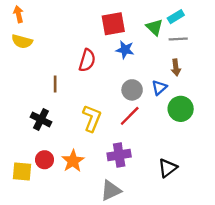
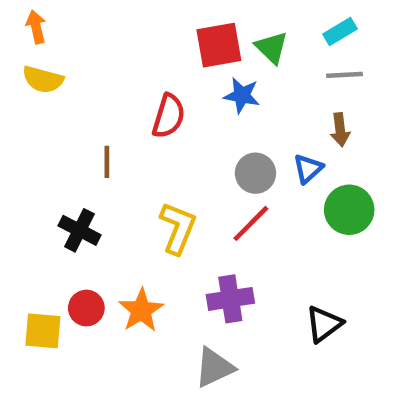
green triangle: (155, 27) -> (271, 47), moved

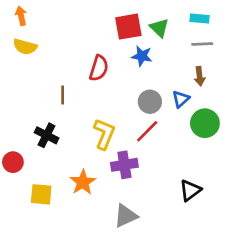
cyan rectangle: (340, 31) -> (200, 18), turned 36
purple cross: (230, 299) -> (124, 165), moved
red circle: (86, 308) -> (13, 162), moved
yellow square: (43, 331) -> (41, 194), moved

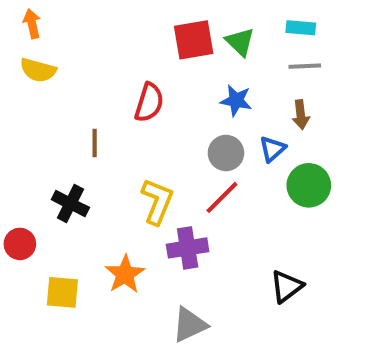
blue star: (142, 56) -> (236, 100), moved

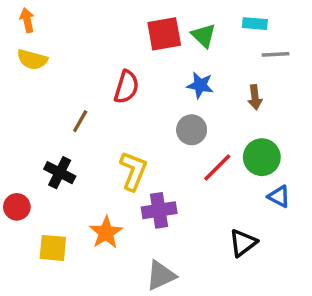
gray line: (305, 66) -> (276, 54), moved
brown line: (95, 143) -> (80, 121), turned 30
blue triangle: (272, 149) -> (279, 197), moved, turned -50
red line: (222, 197) -> (217, 167), moved

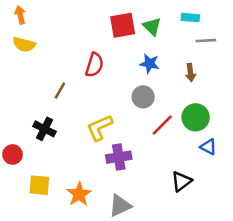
yellow L-shape: (133, 171) -> (100, 128), turned -136
orange star: (106, 233) -> (79, 194), moved

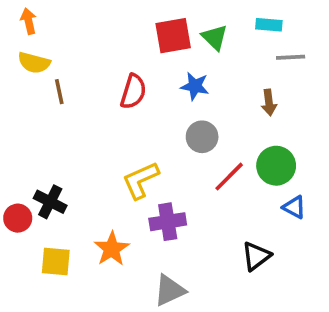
blue star: (149, 64) -> (195, 86), moved
brown line: (60, 90) -> (59, 92), moved, turned -42
black cross: (45, 129) -> (50, 202), moved
orange star: (79, 194) -> (112, 249), moved

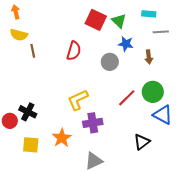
red square: (173, 36) -> (96, 20), turned 35
blue star: (195, 86) -> (126, 44), moved
gray circle: (202, 137) -> (110, 62), moved
blue triangle: (294, 207) -> (163, 115), size x1.5

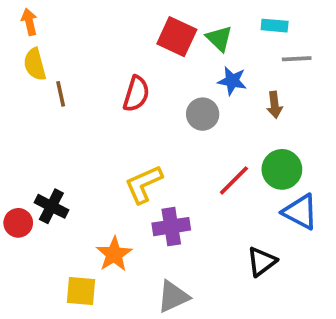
yellow semicircle: (19, 35) -> (35, 64), turned 60
yellow square: (31, 145) -> (81, 291), moved

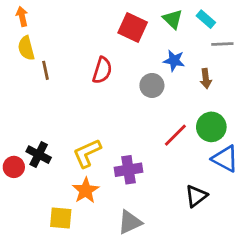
cyan rectangle: (275, 26) -> (206, 19), turned 36
green triangle: (219, 38) -> (173, 19), moved
yellow L-shape: (144, 184) -> (87, 153), moved

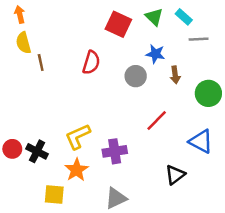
brown arrow: (206, 79) -> (175, 75), moved
green circle: (211, 127) -> (208, 93), moved
black cross: (39, 155) -> (37, 151), moved

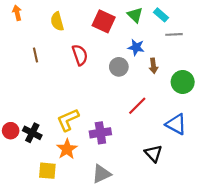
yellow semicircle: (23, 43) -> (57, 21), moved
red semicircle: (91, 63) -> (80, 55), turned -36
black triangle: (175, 175) -> (153, 153), turned -36

